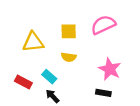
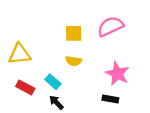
yellow triangle: (33, 42) -> (20, 54), moved

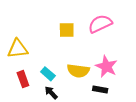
yellow semicircle: (74, 61) -> (78, 71), moved, size x1.5
red rectangle: (25, 87) -> (23, 79), turned 42

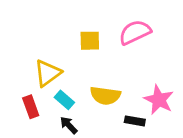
yellow triangle: (18, 49) -> (48, 73), moved, turned -30
pink star: (106, 67) -> (159, 100), moved

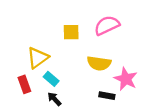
yellow semicircle: (105, 96) -> (99, 63), moved

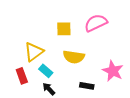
yellow semicircle: (99, 63) -> (74, 57), moved
black rectangle: (107, 96) -> (87, 86), moved

